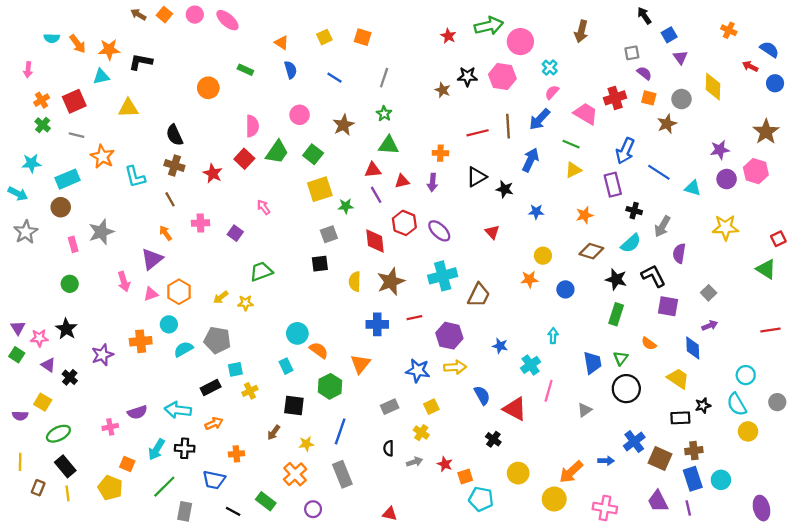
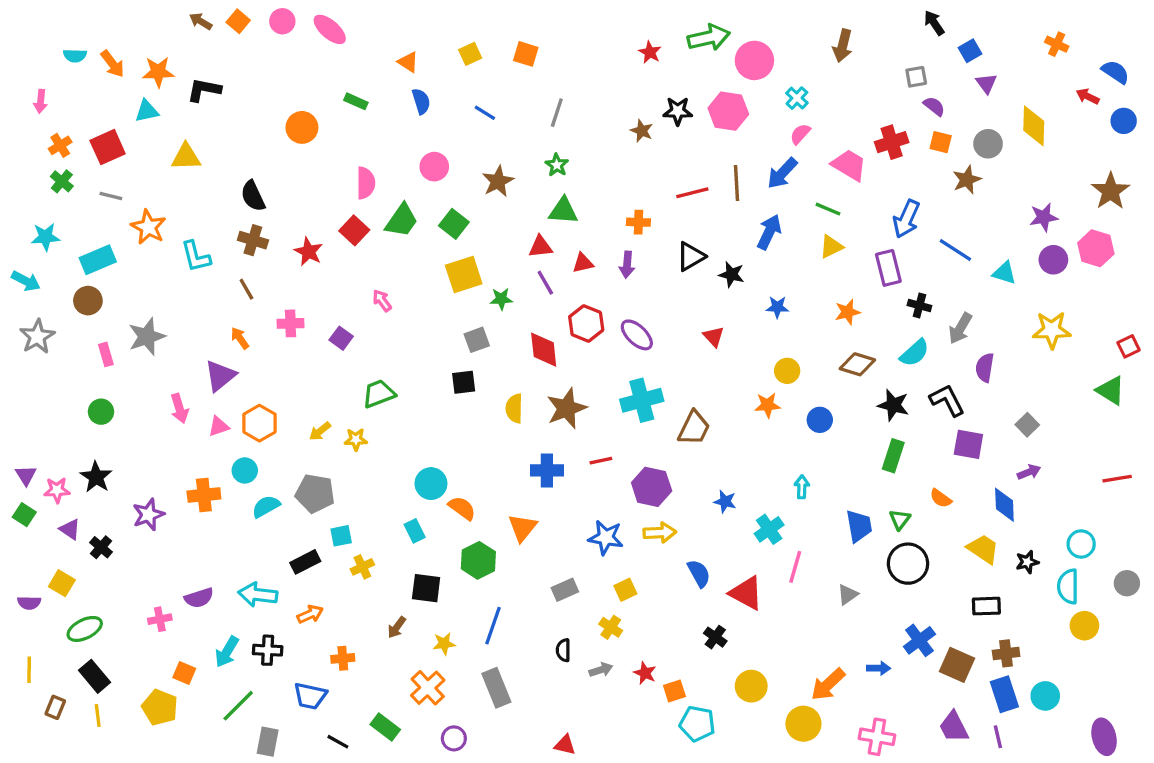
cyan semicircle: (737, 404) -> (1068, 586), turned 30
black star: (703, 405) -> (1027, 562), moved

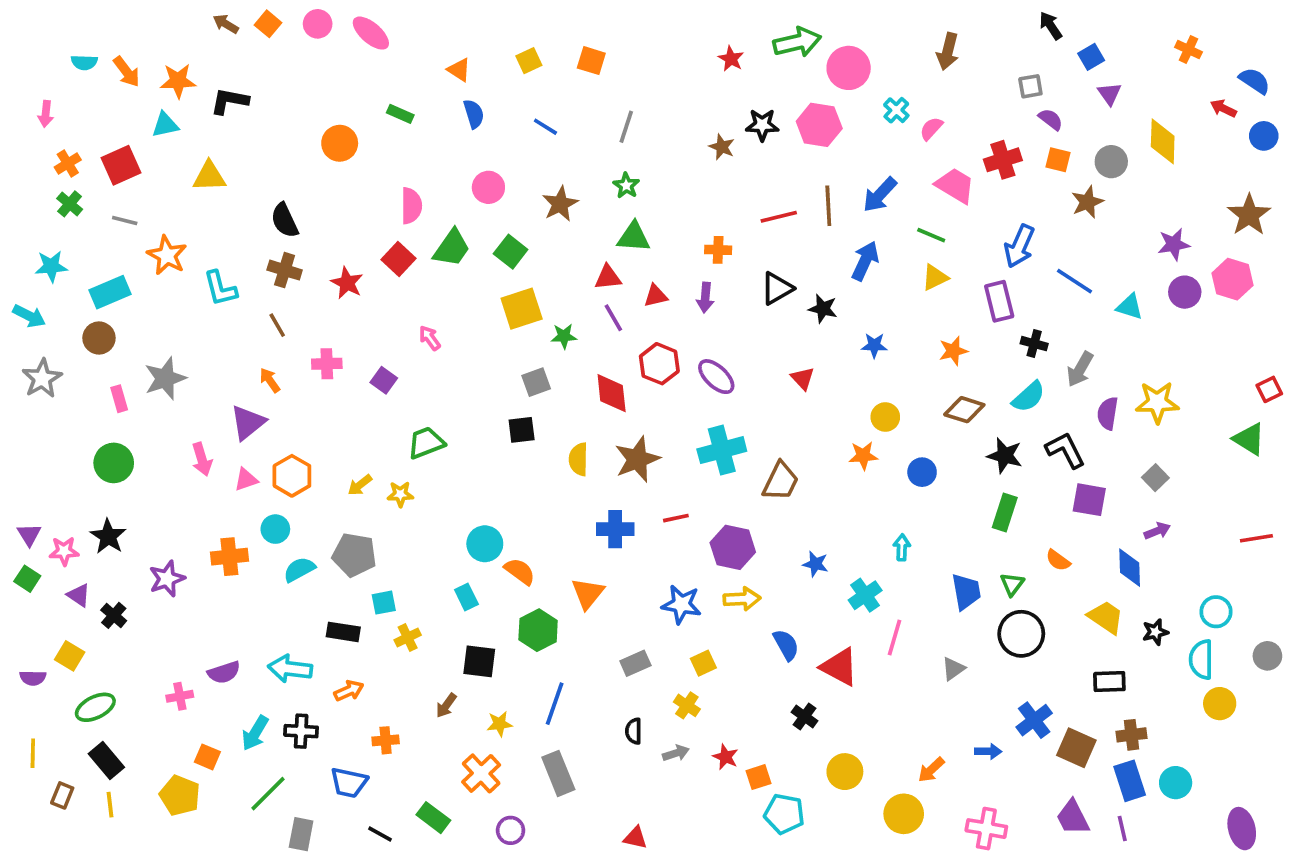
pink semicircle: (800, 134) -> (931, 129), moved
yellow star: (1052, 330) -> (1157, 402), moved
green circle: (101, 412) -> (114, 463), size x1.4
black rectangle: (305, 562) -> (343, 632), turned 36
orange arrow: (828, 684) -> (931, 770), size x0.7

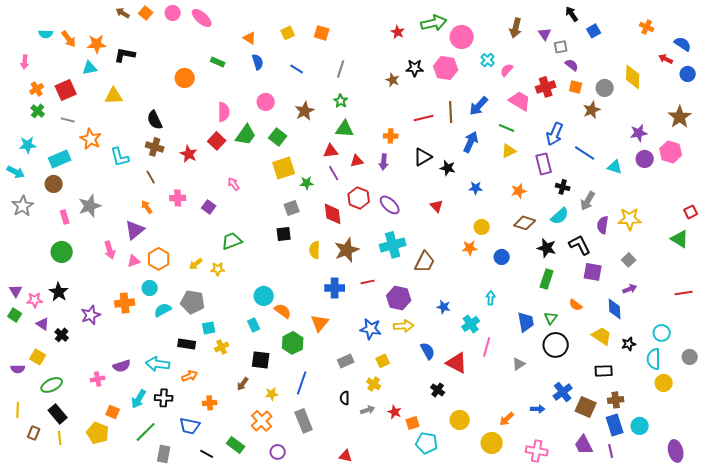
purple triangle: (1109, 94) -> (545, 34), moved

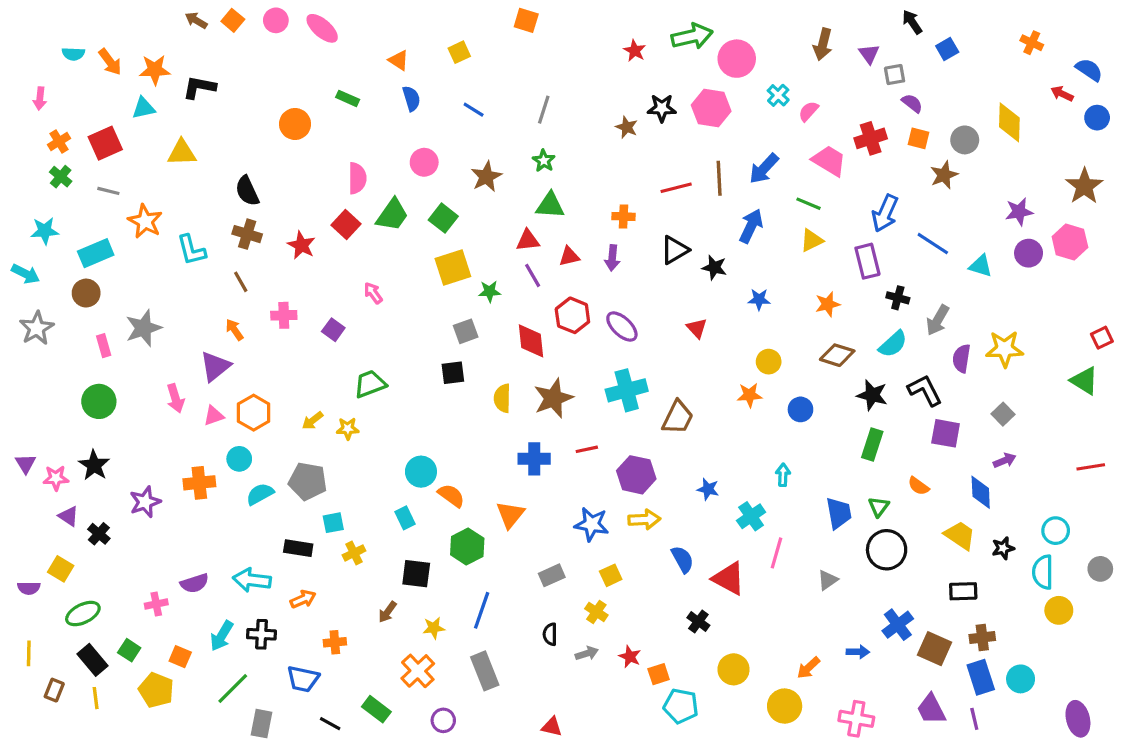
orange square: (322, 33) -> (526, 20), moved
green square: (15, 315) -> (129, 650), moved

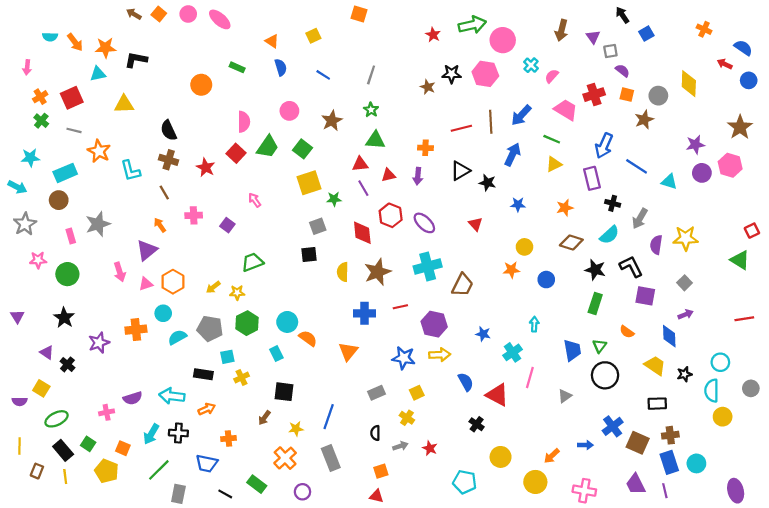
pink star: (56, 478) -> (38, 260), moved
green hexagon: (467, 547) -> (247, 323), moved
orange square: (659, 674) -> (381, 471), moved

